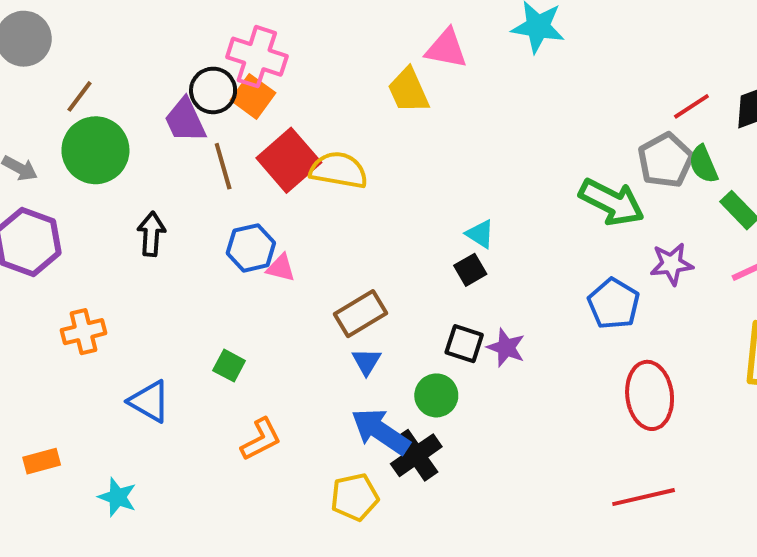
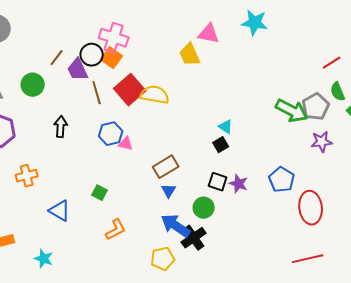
brown line: (80, 96) -> (57, 58), moved
green circle: (95, 150) -> (33, 85), size x0.7
gray pentagon: (666, 160) -> (316, 107), moved
blue pentagon: (614, 304) -> (282, 180), moved

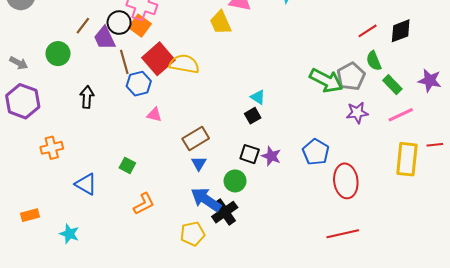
blue hexagon: (111, 134) -> (139, 84), moved

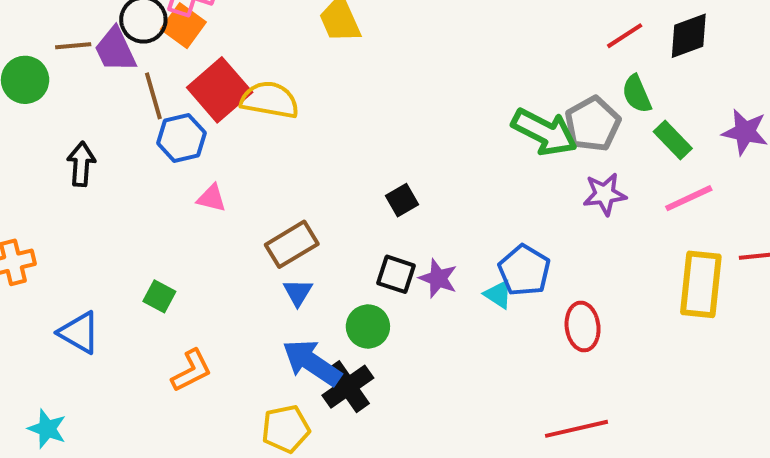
brown line: (83, 26) -> (73, 46), moved, turned 48
cyan triangle: (258, 97) -> (498, 294), moved
red ellipse: (346, 181) -> (583, 326), size x0.7

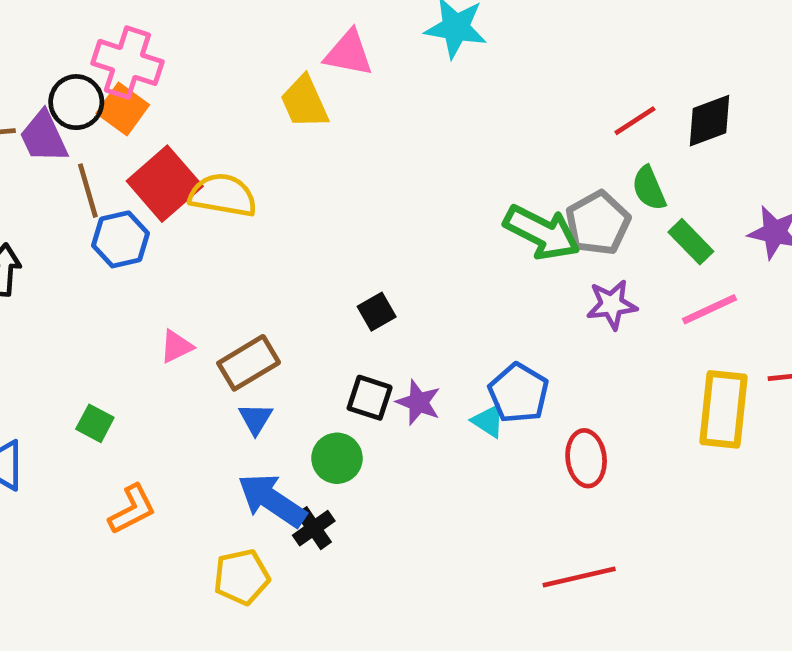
pink triangle: (212, 198) -> (176, 346), moved, turned -40
black cross: (348, 387) -> (314, 528), size x0.7

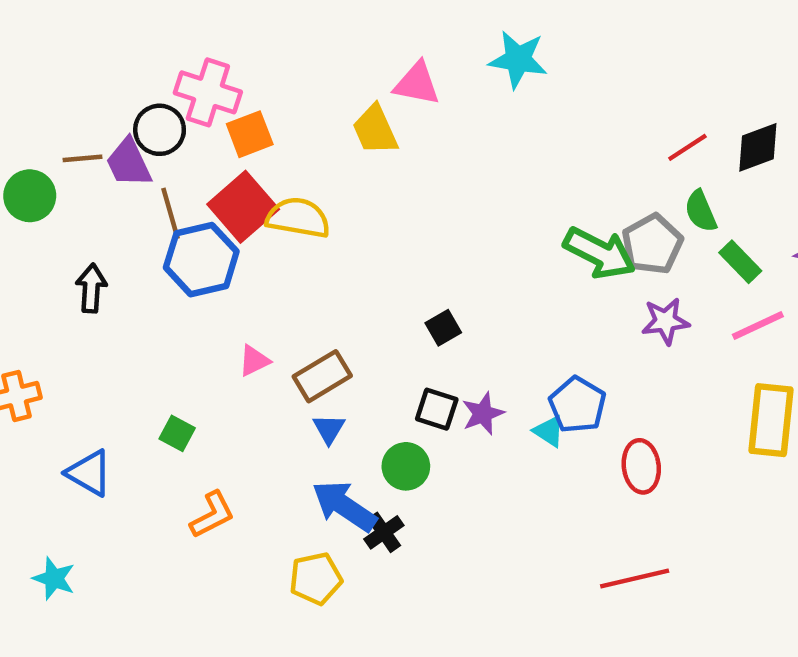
orange square: (123, 109) -> (250, 134), moved, turned 33
blue hexagon: (121, 239) -> (201, 260), size x1.4
purple star: (418, 402) -> (483, 414), turned 30

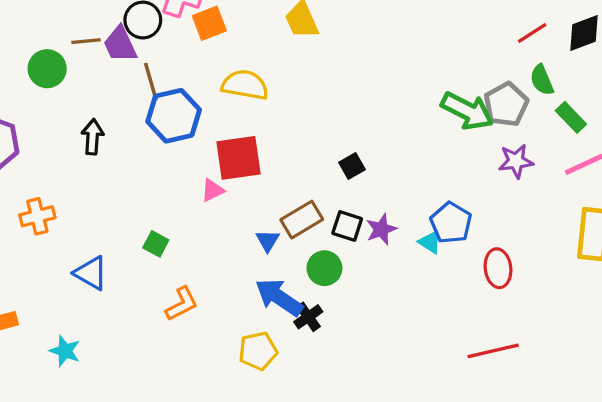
red square: (243, 207) -> (238, 158), moved, turned 33
brown rectangle: (322, 376) -> (302, 220), moved

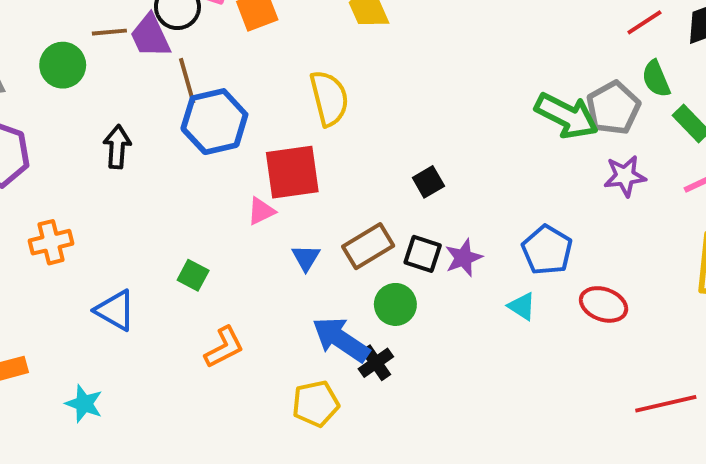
yellow semicircle: (245, 85) -> (329, 98), moved, turned 66
blue triangle: (268, 241) -> (306, 258), moved
cyan triangle: (430, 242) -> (522, 306), moved
red ellipse: (498, 268) -> (604, 304), turned -63
red line: (493, 351) -> (666, 404), moved

